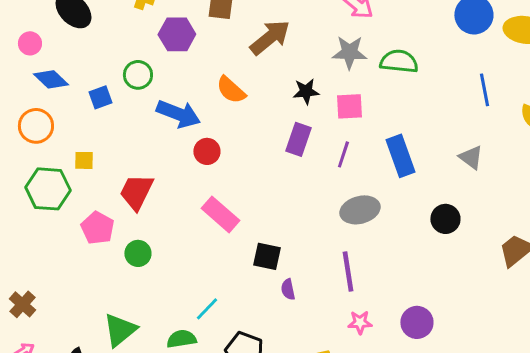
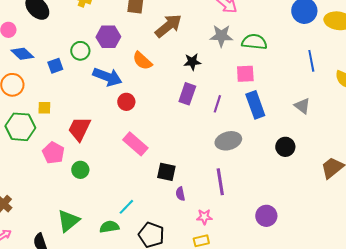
purple hexagon: (177, 34) -> (108, 37), moved
pink square: (349, 106) -> (245, 74), moved
pink star: (360, 322) -> (204, 217), moved

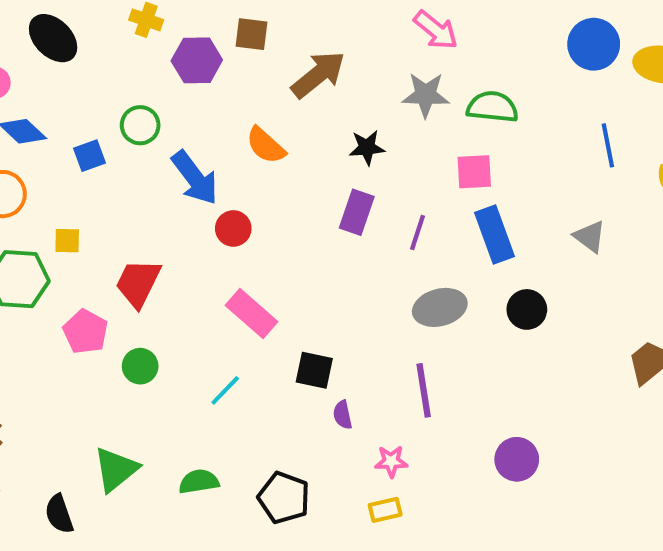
purple hexagon: (108, 37) -> (197, 60), moved
blue arrow: (107, 77) -> (195, 178), turned 32
black circle: (285, 147) -> (527, 309), moved
cyan line: (126, 207) -> (225, 390), moved

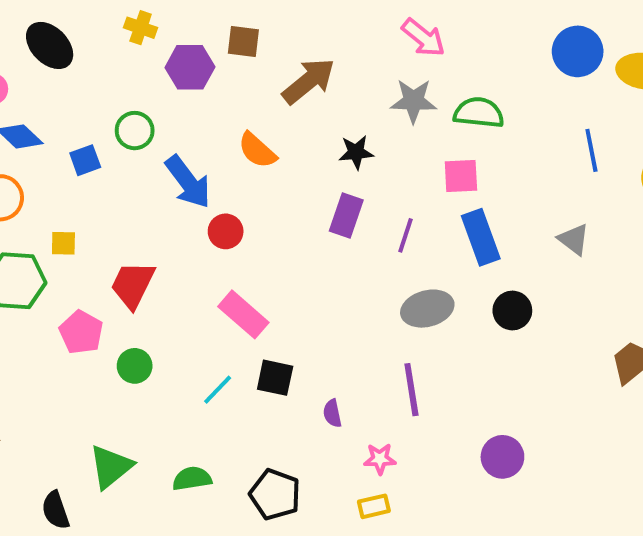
black square: (314, 370) -> (275, 378), moved

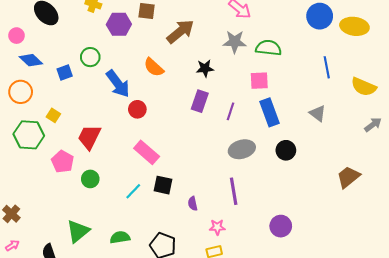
yellow square: (63, 243) -> (53, 115), turned 32

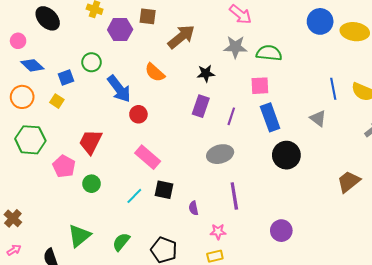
blue line: (327, 67) -> (333, 89), moved
yellow square: (53, 115) -> (57, 101), moved
gray ellipse: (242, 149) -> (220, 154), moved
black circle: (286, 150) -> (286, 155), size x1.4
green semicircle: (120, 237) -> (121, 242), turned -42

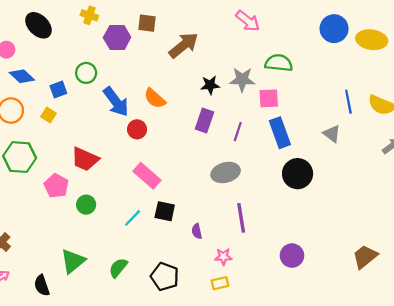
gray star: (235, 47) -> (242, 80), moved
orange semicircle: (155, 72) -> (155, 98), moved
red trapezoid: (90, 142) -> (85, 159), turned -92
brown trapezoid: (349, 182) -> (365, 257), moved

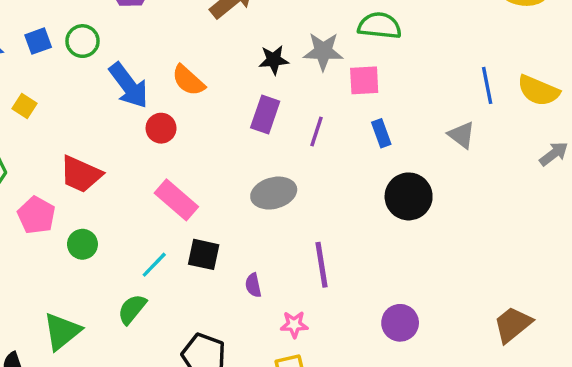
blue square: (58, 90) -> (38, 41), moved
blue rectangle: (280, 133) -> (381, 133), size x0.6
gray ellipse: (226, 173) -> (274, 193), moved
green semicircle: (118, 268) -> (132, 309), moved

